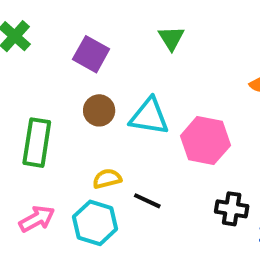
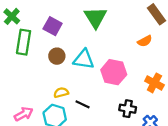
green triangle: (171, 38) -> (95, 17), size x1.6
green rectangle: (37, 143) -> (24, 42), moved

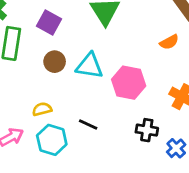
yellow semicircle: (61, 93) -> (42, 109), moved

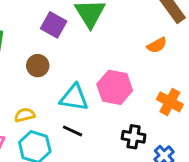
purple square: (49, 22) -> (54, 25), moved
cyan triangle: (90, 66) -> (74, 98), moved

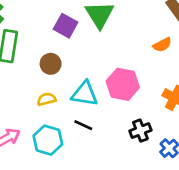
yellow semicircle: (25, 115) -> (46, 99), moved
black cross: (134, 137) -> (140, 131), turned -30

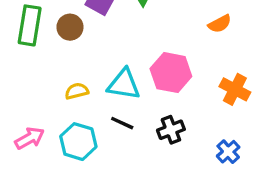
brown circle: (51, 64) -> (70, 27), moved
black cross: (140, 131) -> (171, 130), moved

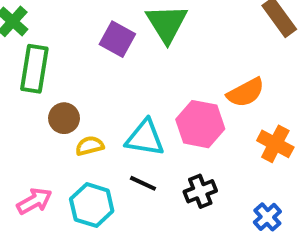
orange semicircle: (220, 24) -> (246, 93), moved, size x1.4
brown circle: (70, 27) -> (64, 118), moved

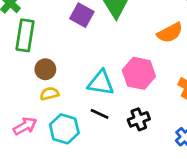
orange semicircle: (246, 93) -> (170, 33), moved
yellow semicircle: (90, 146) -> (49, 94), moved

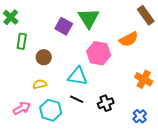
green rectangle: (25, 35) -> (22, 41), size x0.7
brown circle: (45, 69) -> (44, 57), moved
pink hexagon: (139, 73) -> (99, 53), moved

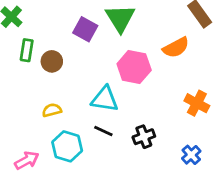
brown circle: (44, 57) -> (52, 61), moved
pink arrow: (22, 108) -> (27, 160), moved

